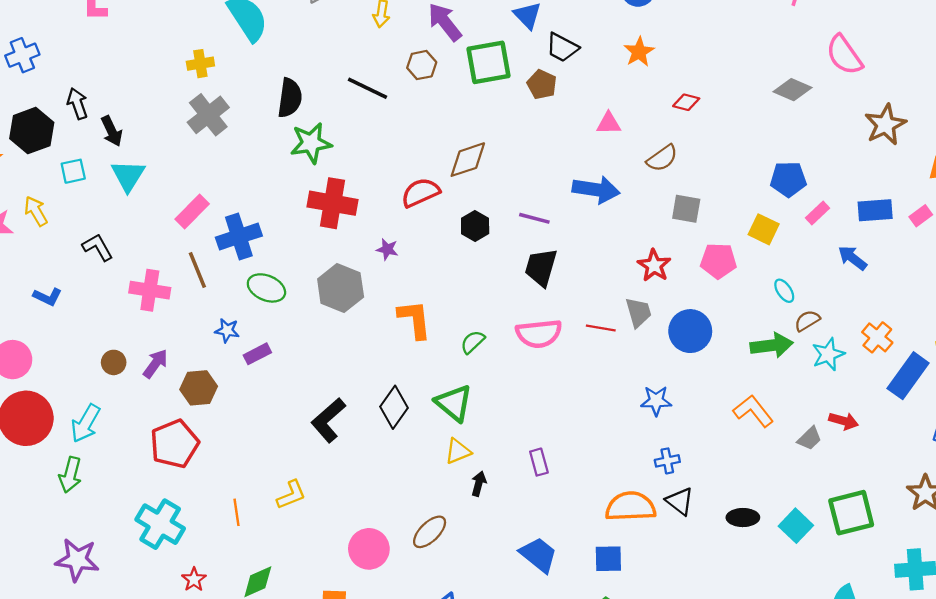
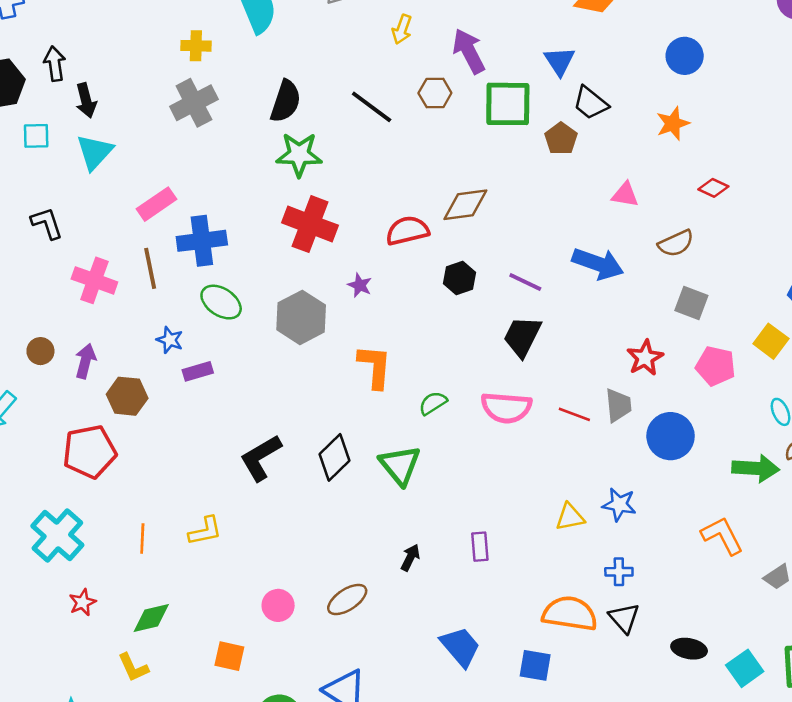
purple arrow: (155, 364) -> (85, 361), turned -32
yellow triangle: (458, 451) -> (570, 517), moved
pink circle: (369, 549) -> (278, 605), size x0.7

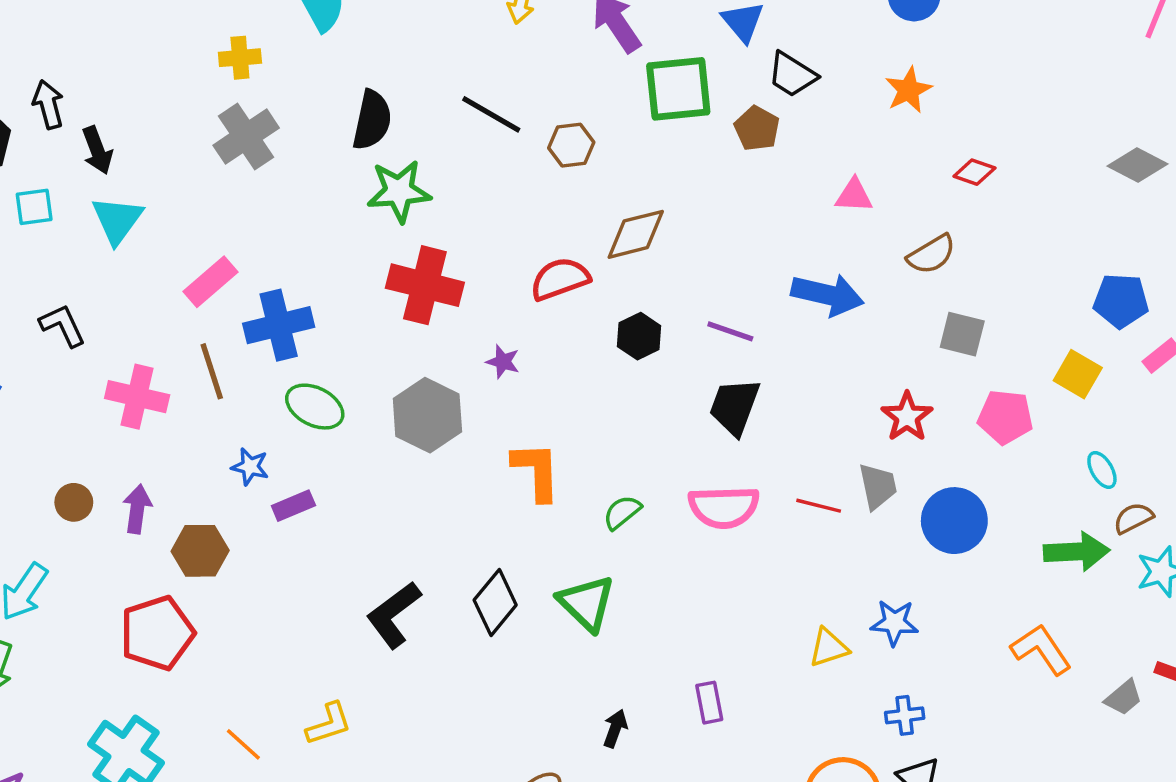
brown hexagon: (435, 93) -> (571, 145), moved
orange line: (142, 539) -> (243, 744), turned -44

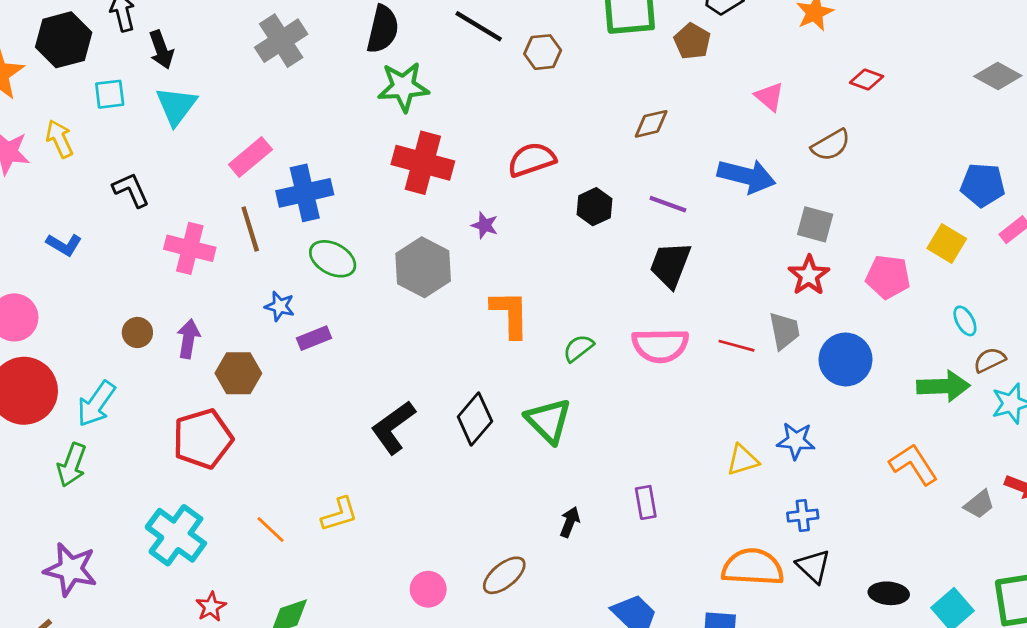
pink triangle: (854, 195) -> (769, 97), turned 36
brown diamond: (636, 234) -> (651, 124), moved, size x0.7
gray square: (962, 334) -> (815, 224), moved

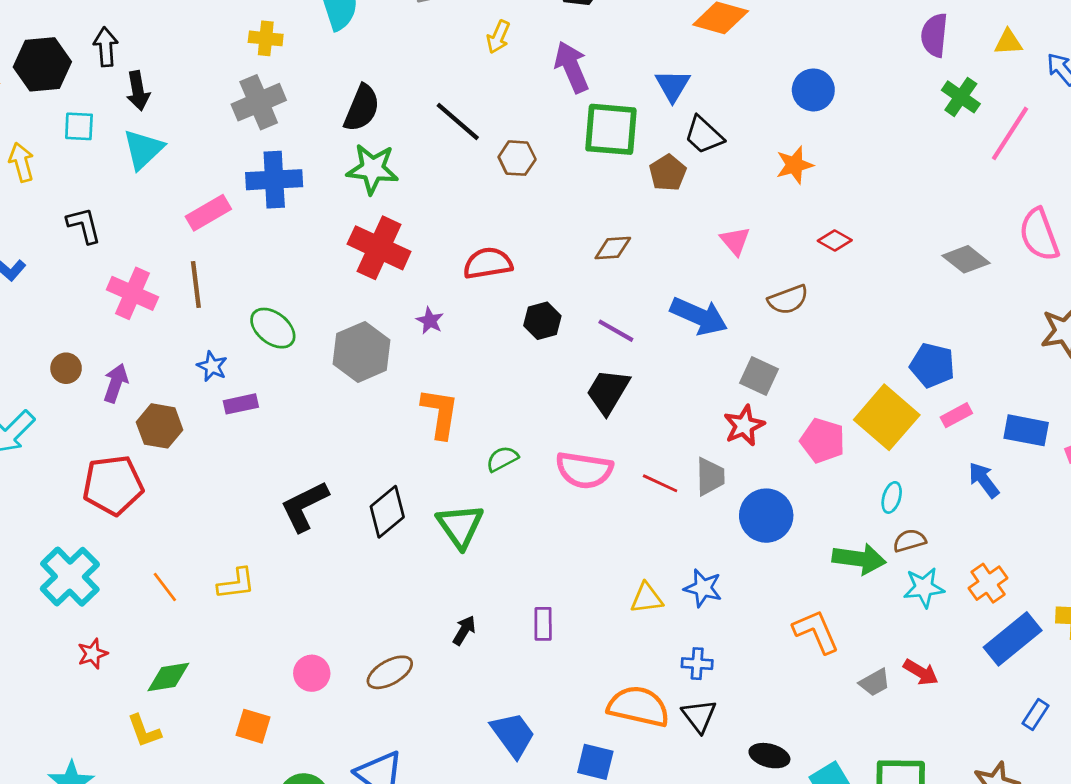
blue cross: (305, 193) -> (274, 180), moved
yellow square: (947, 243) -> (887, 417), size x1.6
cyan ellipse: (965, 321) -> (892, 497), turned 36

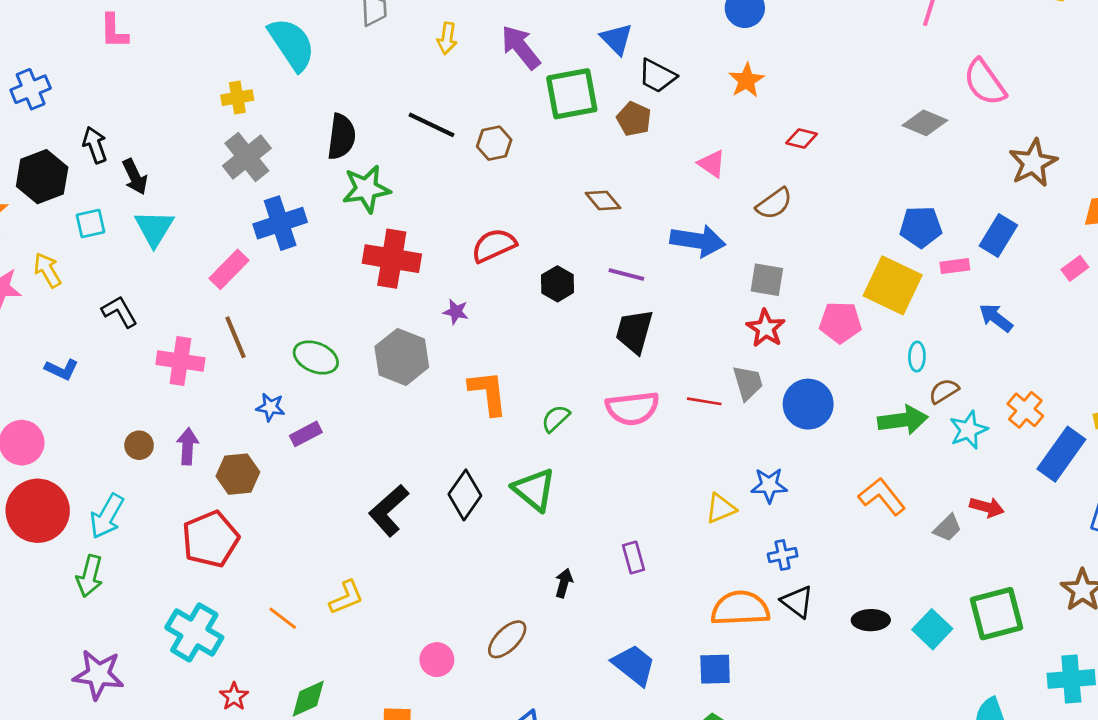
brown diamond: (613, 248) -> (603, 201), turned 69
pink rectangle: (956, 415) -> (955, 266), turned 36
blue rectangle: (1026, 430) -> (998, 235), moved, turned -54

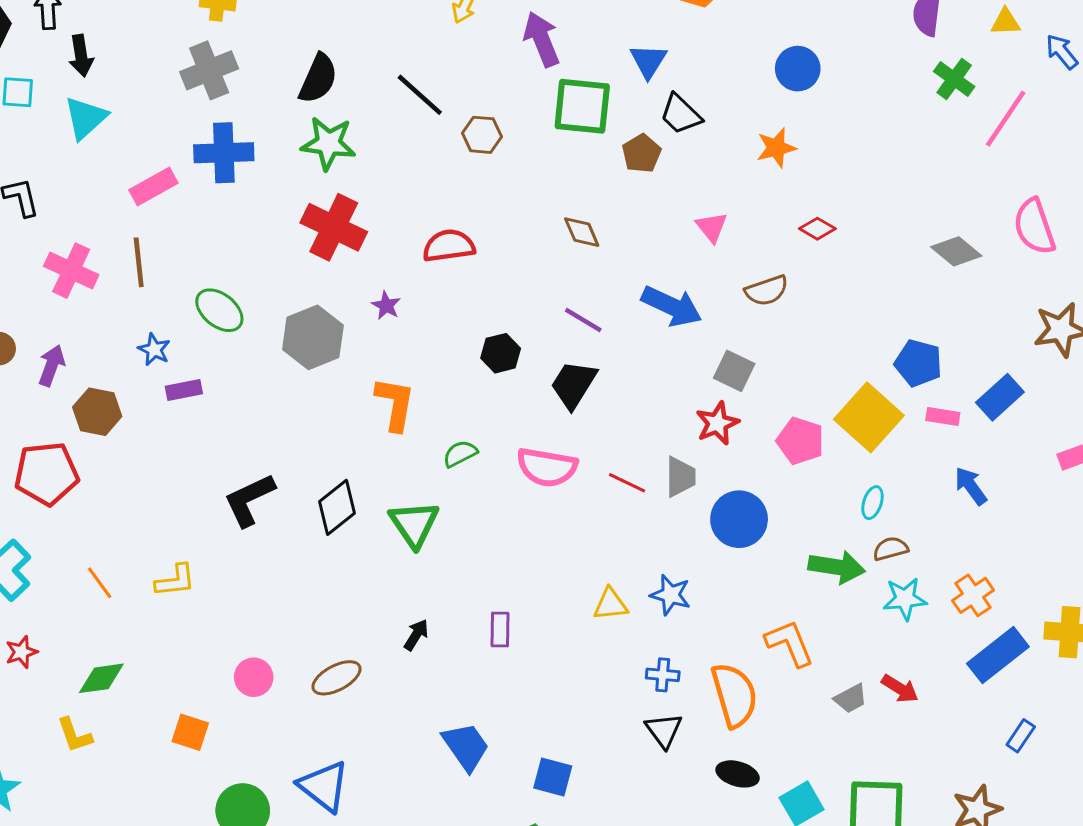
black hexagon: (557, 284) -> (501, 353), moved
orange semicircle: (740, 608) -> (734, 695), moved, turned 60

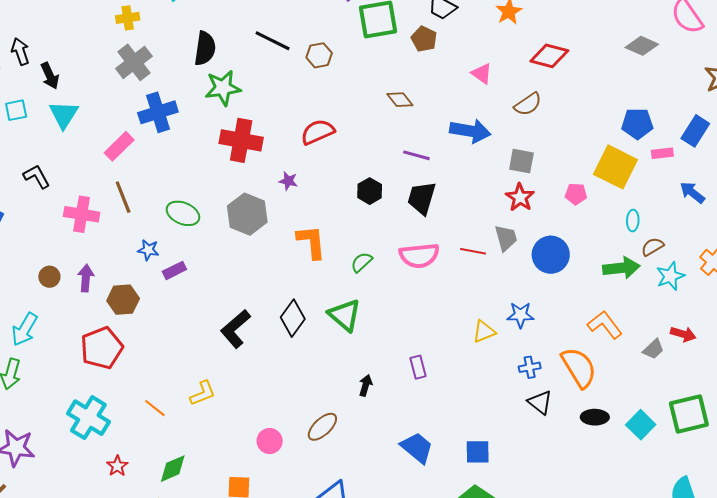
red diamond: (817, 229) -> (549, 56), size x1.6
pink pentagon: (800, 441) -> (576, 194), size x0.7

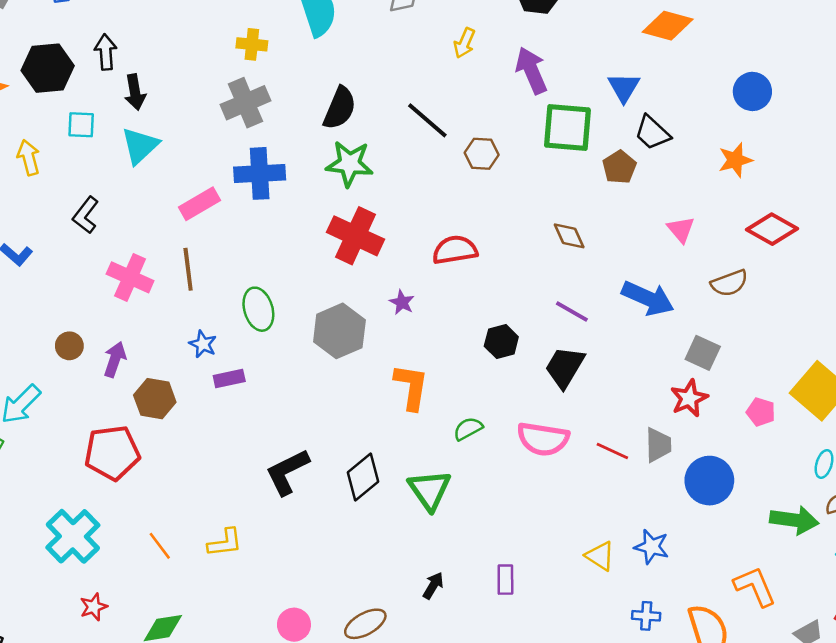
black L-shape: (37, 176) -> (86, 215), turned -128
green ellipse: (183, 213) -> (258, 309), turned 36
yellow triangle: (484, 332) -> (600, 556), turned 40

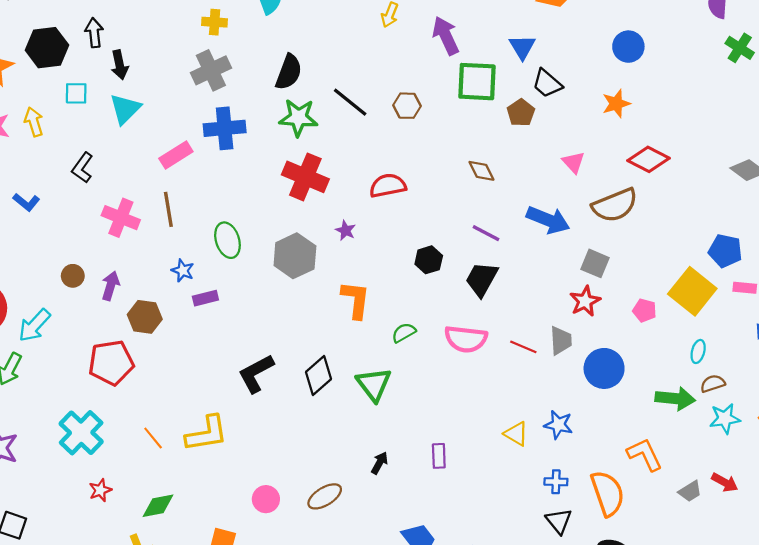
black line: (427, 120) -> (350, 102), moved
brown semicircle: (729, 283) -> (615, 205), size x1.5
yellow L-shape: (225, 543) -> (207, 434), size x1.5

